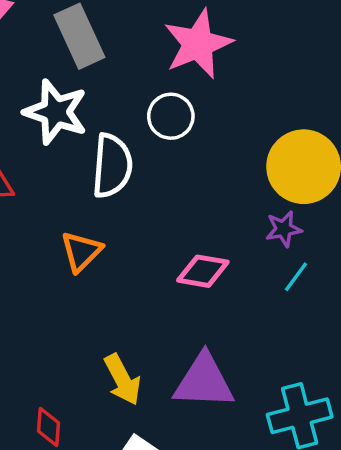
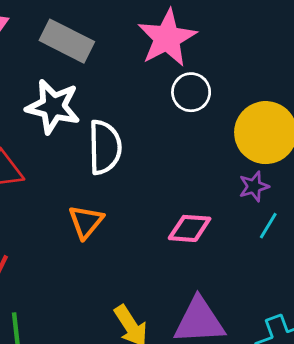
gray rectangle: (79, 36) -> (67, 41), turned -33
white circle: (171, 116) -> (191, 92), moved

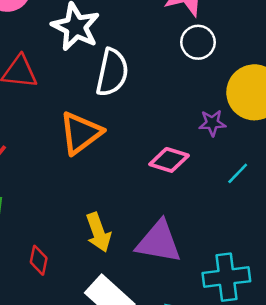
purple star: (254, 186) -> (212, 123), moved
orange triangle: (86, 222) -> (81, 133), size x1.4

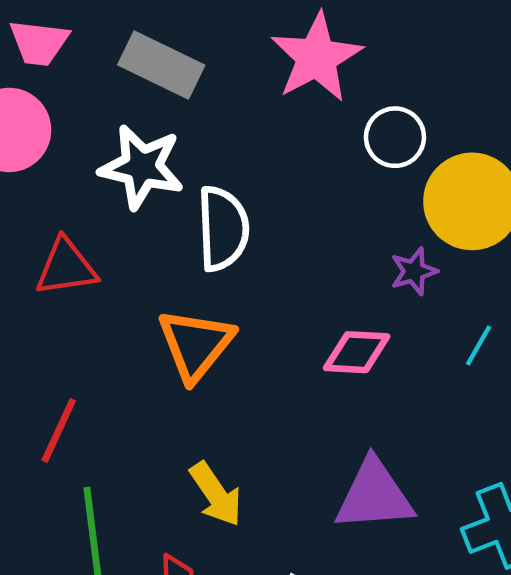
white circle: (198, 42) -> (395, 137), moved
yellow arrow: (98, 232) -> (216, 494), moved

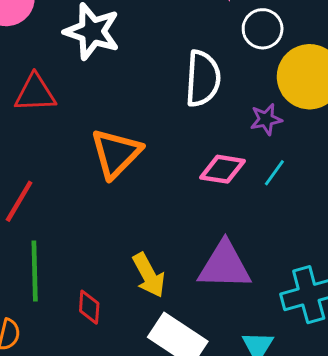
white semicircle: (223, 229) -> (203, 79), moved
cyan line: (479, 346) -> (274, 173), moved
yellow arrow: (216, 494) -> (149, 275), moved

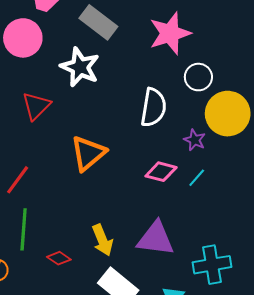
red triangle: (35, 93) -> (36, 106), turned -48
purple star: (266, 119) -> (195, 140), turned 30
red diamond: (89, 307) -> (59, 258), turned -65

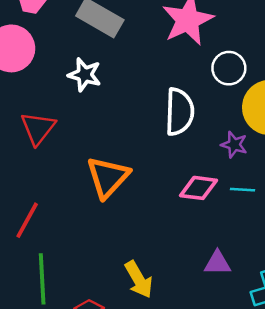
white star: (80, 67) -> (85, 75), size x0.7
cyan line: (197, 178) -> (242, 190), turned 60
purple triangle: (156, 239) -> (218, 263), moved, size x0.6

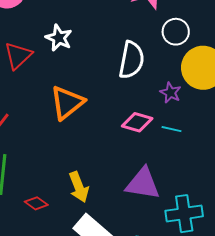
white star: (85, 75) -> (59, 38), moved
purple triangle: (218, 263) -> (143, 184), size x1.6

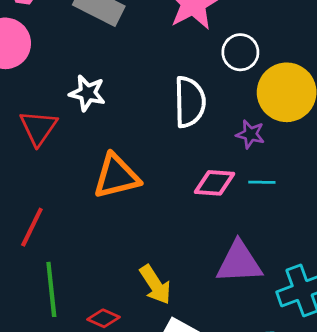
orange triangle: (67, 103) -> (116, 176), turned 36

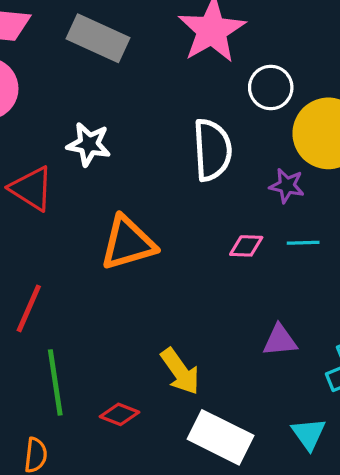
red triangle: (38, 128) -> (32, 188), turned -30
pink diamond: (214, 183) -> (246, 246), size x0.7
purple triangle: (239, 262) -> (280, 340), size x0.6

